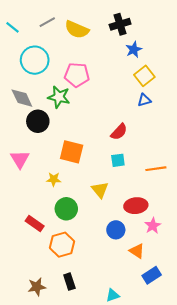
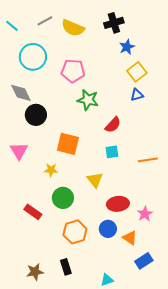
green star: (59, 97) -> (88, 100), moved
red ellipse: (136, 206) -> (118, 204), moved
blue circle: (116, 230) -> (108, 229), moved
orange hexagon: (62, 245) -> (75, 232), moved

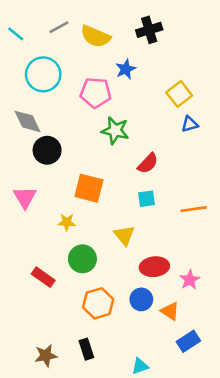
blue star: (127, 47) -> (126, 69), moved
blue triangle: (137, 95) -> (190, 124), moved

